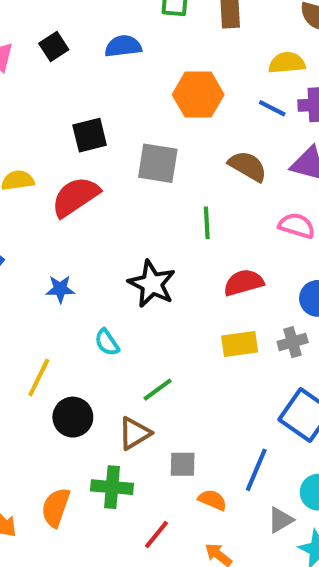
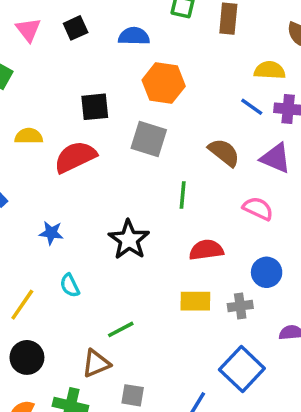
orange hexagon: (198, 95) -> (164, 83), moved
cyan semicircle: (107, 342) -> (70, 285), moved
black circle: (73, 417) -> (27, 357), moved

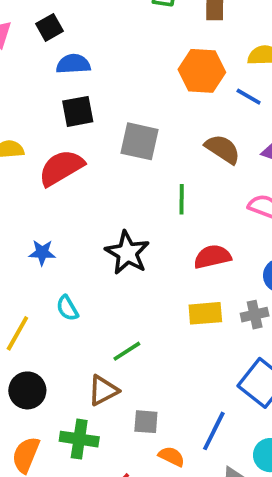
blue semicircle: (134, 36) -> (73, 64), moved
orange hexagon: (164, 83) -> (202, 71), moved

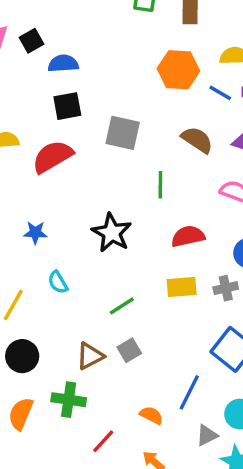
black square: (50, 27) -> (32, 41), moved
green line: (127, 351) -> (122, 306), moved
gray square: (146, 422) -> (129, 350), moved, turned -35

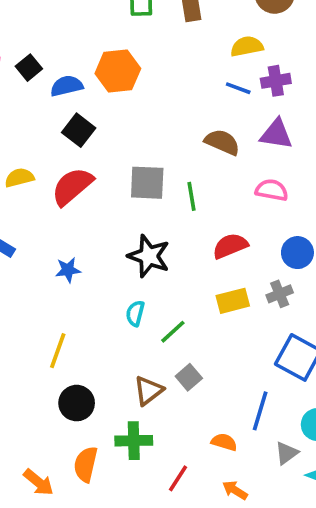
orange hexagon: (178, 70) -> (118, 71), moved
black square: (67, 106) -> (79, 130), turned -32
gray square: (123, 133) -> (147, 183), moved
cyan semicircle: (58, 282) -> (135, 313), moved, turned 55

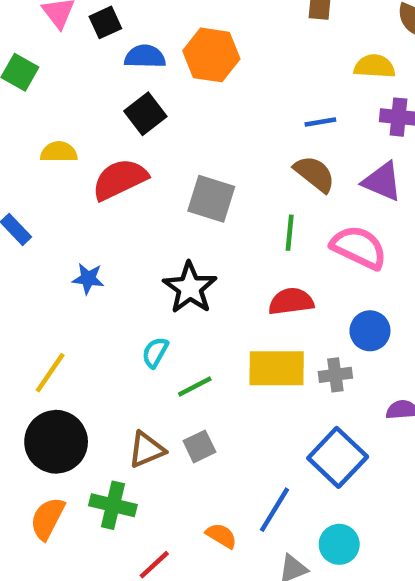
blue line: (238, 88) -> (320, 122), moved, turned -45
pink semicircle: (272, 190) -> (359, 247), size x1.4
green line: (192, 196) -> (290, 233), moved
yellow rectangle: (233, 301) -> (277, 368), size x1.4
black circle: (77, 403) -> (56, 442), size x1.4

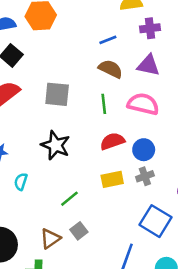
blue circle: (370, 331) -> (144, 150), moved
cyan semicircle: (155, 352) -> (21, 182), moved
yellow rectangle: (277, 368) -> (112, 179), size x0.7

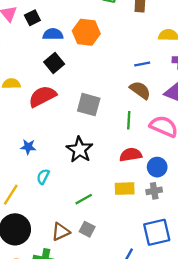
blue square: (156, 221) -> (157, 232), turned 36
gray square: (79, 231) -> (87, 229), turned -35

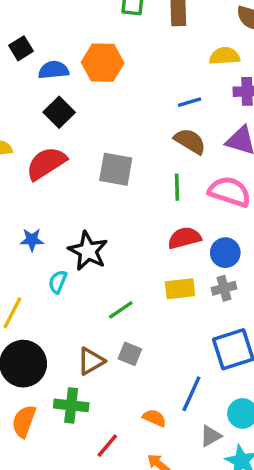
black star: (80, 150) -> (88, 251), moved

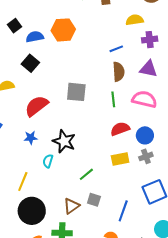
black square: (59, 112) -> (30, 63), moved
brown semicircle: (190, 141) -> (119, 72), turned 60
red semicircle: (46, 163) -> (37, 106), moved
blue line: (191, 394) -> (123, 211), moved

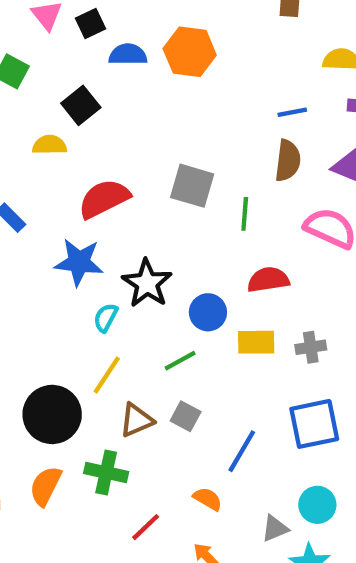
black square: (30, 63) -> (81, 105), moved
green line: (113, 99) -> (245, 214), moved
blue circle: (145, 135) -> (208, 312), moved
blue star: (31, 138) -> (79, 262), size x1.6
yellow line: (23, 182) -> (107, 375), moved

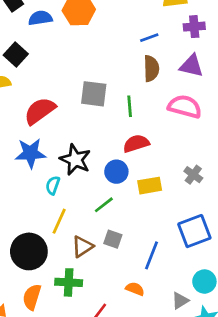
red semicircle: (268, 280) -> (136, 143), moved
gray cross: (311, 347) -> (193, 175), moved, turned -36

